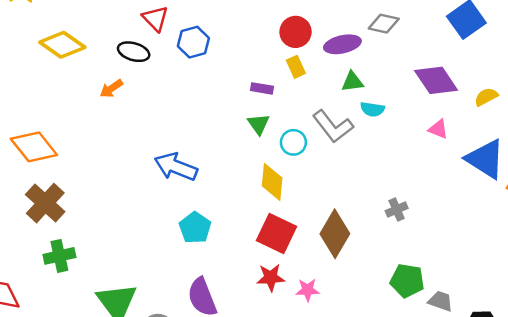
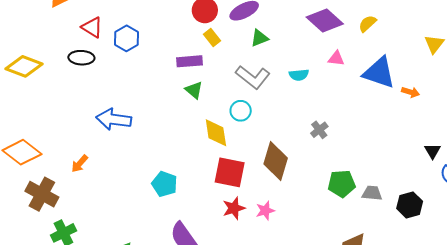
purple rectangle: (262, 88) -> (190, 61), size x1.4
orange arrow: (111, 89) -> (80, 164), moved
cyan semicircle: (372, 109) -> (299, 75), moved
cyan circle: (293, 142) -> (241, 111), moved
blue arrow: (176, 167) -> (114, 119), moved

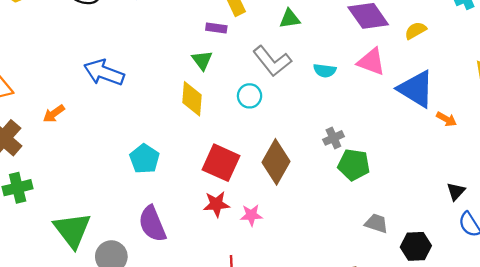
pink triangle: (336, 58) -> (371, 62), size x1.5
purple rectangle: (190, 61) -> (216, 28), moved, size x0.7
yellow diamond: (216, 133) -> (192, 99), moved
green pentagon: (342, 184) -> (354, 165), moved

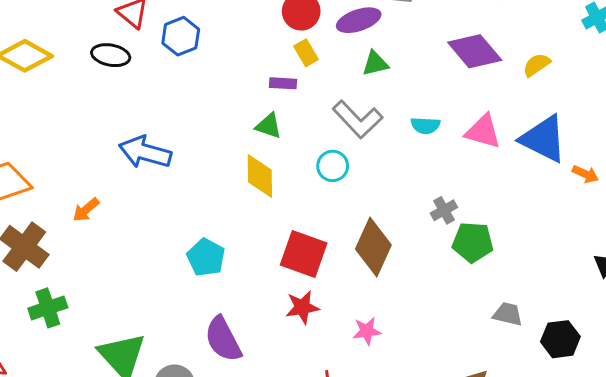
green triangle: (202, 60) -> (269, 126), turned -30
pink triangle: (371, 62) -> (483, 131), moved
pink star: (251, 215) -> (367, 331), moved

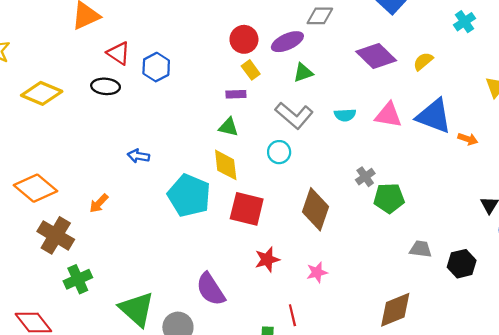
blue arrow: (145, 152) -> (138, 156), size x0.6
red square: (304, 254) -> (247, 209), moved
cyan pentagon: (206, 257) -> (189, 195), moved, size x1.5

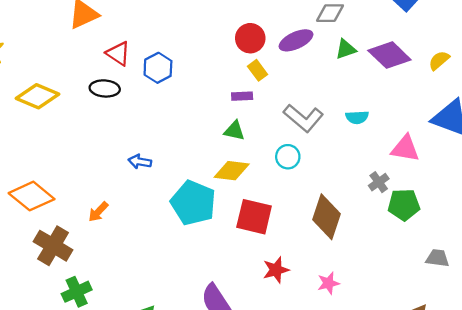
green triangle: (303, 73) -> (346, 49), moved
pink triangle: (388, 115) -> (405, 148), moved
yellow diamond: (226, 165) -> (232, 171), turned -76

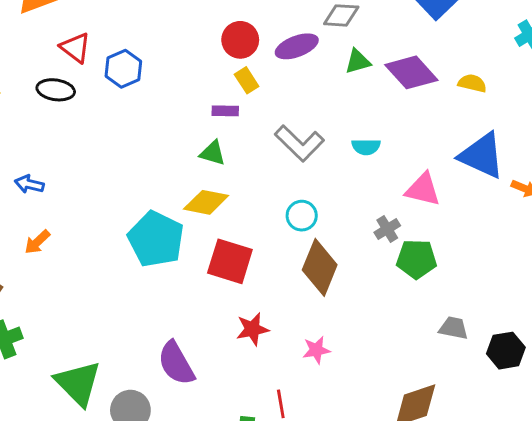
yellow semicircle: (439, 60) -> (472, 83), turned 50
cyan circle: (288, 157) -> (302, 216), moved
blue arrow: (140, 162) -> (29, 184), moved

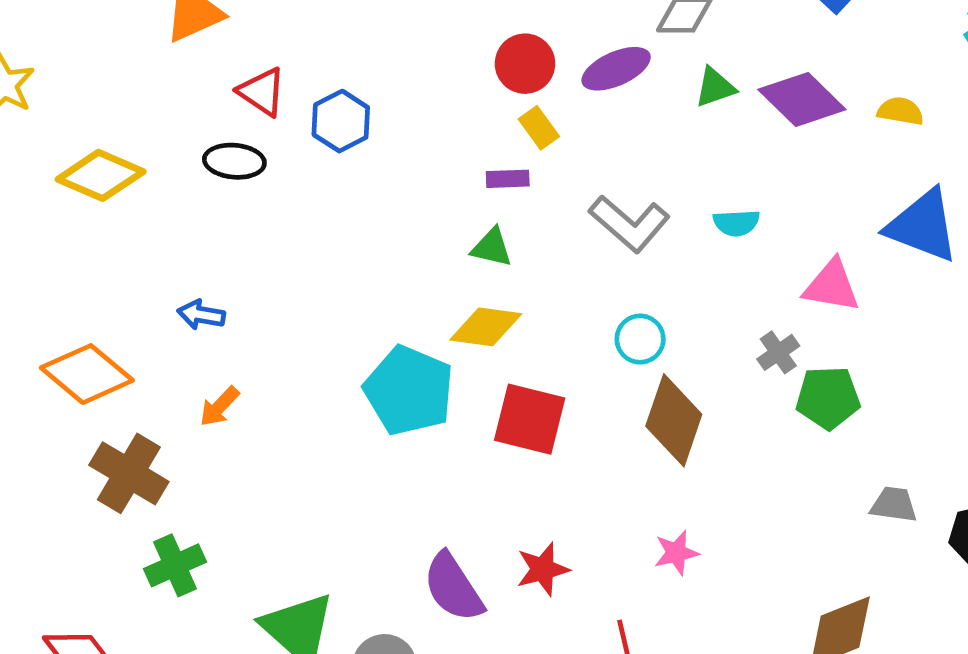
red star: (252, 329) -> (543, 569), moved

